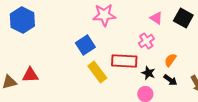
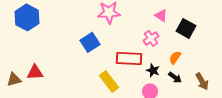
black square: (183, 18) -> (186, 28), moved
yellow rectangle: (97, 72) -> (109, 81), moved

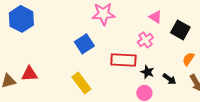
orange semicircle: (175, 57) -> (188, 59), moved
yellow rectangle: (109, 81) -> (81, 83), moved

